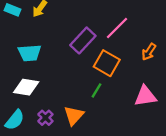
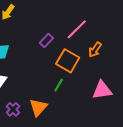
purple rectangle: (83, 40) -> (46, 41), size x0.6
orange arrow: (149, 52) -> (95, 50), moved

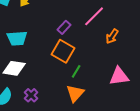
orange square: (68, 61) -> (63, 51), moved
orange triangle: (38, 107) -> (75, 93), moved

